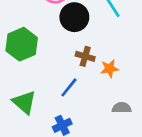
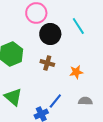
brown cross: (85, 56) -> (47, 63), moved
blue line: (69, 87) -> (55, 101), moved

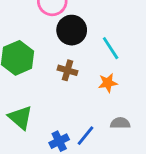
cyan line: (78, 26) -> (111, 48), moved
blue line: (55, 101) -> (86, 136), moved

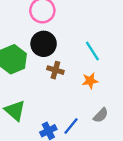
black circle: (72, 30) -> (44, 44), moved
gray semicircle: (120, 123) -> (101, 115), turned 133

